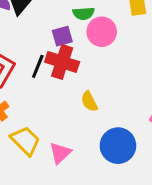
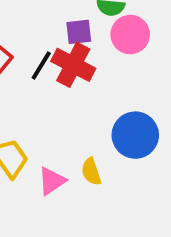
yellow semicircle: (89, 102) -> (91, 172), moved
blue circle: (118, 146) -> (135, 135), moved

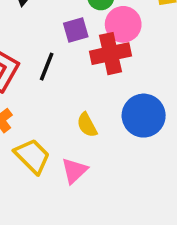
red cross: (73, 65) -> (111, 54), moved, turned -30
yellow semicircle: (91, 172) -> (87, 125), moved

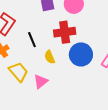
red cross: (111, 54) -> (65, 32), moved
black line: (47, 67) -> (32, 40), moved, turned -49

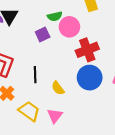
red cross: (65, 32) -> (87, 50), moved
black line: (32, 40) -> (35, 75), turned 35

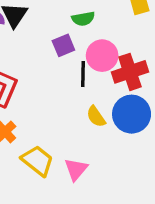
pink circle: (69, 27) -> (102, 56), moved
black line: (35, 75) -> (83, 74), moved
yellow semicircle: (58, 88) -> (96, 117), moved

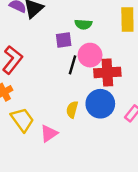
yellow semicircle: (96, 117) -> (72, 110), moved, turned 35

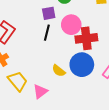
black line: (72, 65) -> (47, 33), moved
yellow semicircle: (72, 110) -> (59, 71), turned -64

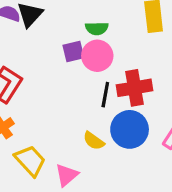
pink circle: (71, 25) -> (97, 56), moved
black line: (47, 33) -> (105, 95), moved

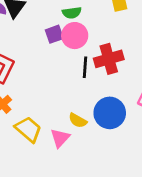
blue circle: (130, 129) -> (110, 113), moved
yellow semicircle: (94, 141) -> (78, 121), moved

